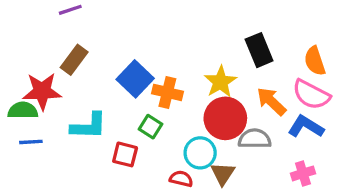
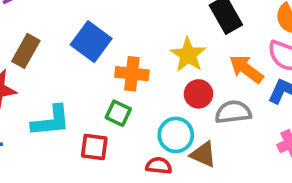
blue square: (135, 79) -> (91, 42), moved
red circle: (225, 118) -> (198, 94), size x0.6
brown triangle: (223, 174) -> (203, 154), turned -32

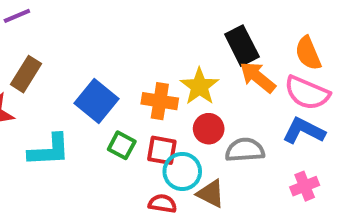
blue square: (91, 42) -> (97, 101), moved
orange arrow: (246, 69) -> (258, 77), moved
orange cross: (132, 74) -> (160, 101), moved
red square: (94, 147) -> (162, 150), moved

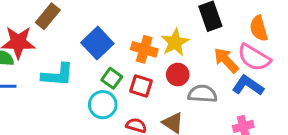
orange arrow: (258, 77) -> (226, 60), moved
cyan circle: (182, 171) -> (103, 105), moved

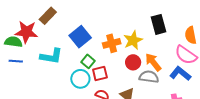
orange cross: (144, 49) -> (112, 43), turned -36
orange arrow: (226, 60) -> (153, 62), moved
red square: (141, 86) -> (100, 74), moved, turned -35

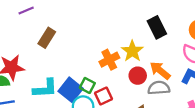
brown rectangle: (48, 16) -> (47, 38), moved
blue square: (80, 37) -> (71, 90), moved

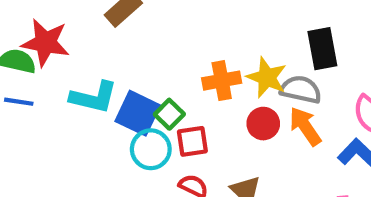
yellow star: (132, 51) -> (267, 77), turned -30
gray semicircle: (159, 88) -> (301, 90), moved
blue square: (71, 90) -> (138, 113), turned -30

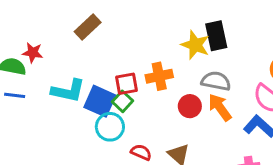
red star: (46, 43) -> (33, 53), size x0.6
black rectangle: (322, 49) -> (216, 36), moved
yellow star: (267, 77) -> (195, 45), moved
red square: (192, 141) -> (126, 84), moved

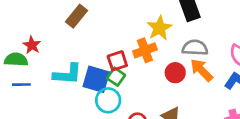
yellow star: (195, 45) -> (159, 28), moved, turned 30
red star: (33, 53) -> (32, 45), turned 30

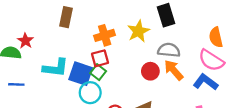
brown rectangle: (77, 16) -> (66, 17), turned -30
orange cross: (145, 50) -> (105, 35), moved
blue line: (21, 85) -> (16, 84), moved

